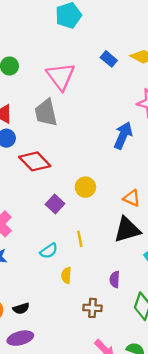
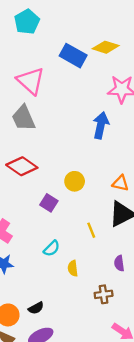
blue rectangle: (109, 59) -> (73, 56), size x1.6
yellow line: (80, 239) -> (91, 230), moved

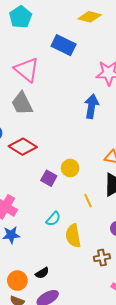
yellow diamond: (106, 47) -> (90, 17), moved
yellow circle: (75, 181) -> (70, 168), moved
yellow semicircle: (73, 268) -> (73, 236), size x1.6

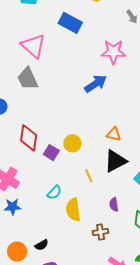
blue arrow: (92, 106) -> (96, 84), turned 45
red diamond: (23, 147) -> (29, 138), moved, turned 64

